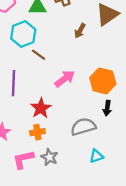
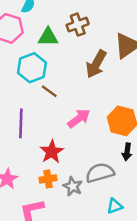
brown arrow: (80, 31) -> (96, 64), size x1.6
gray star: (49, 157) -> (73, 186), moved

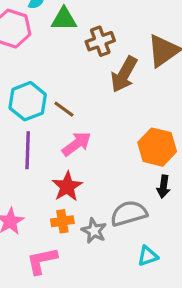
brown cross: (78, 25) -> (100, 41), moved
green triangle: (48, 37) -> (64, 19), moved
cyan hexagon: (32, 68) -> (28, 101), moved
pink arrow: (79, 118) -> (77, 144), moved

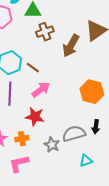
brown cross: (100, 41) -> (45, 32), moved
red star: (67, 187) -> (35, 117), turned -30
black arrow: (163, 187) -> (96, 127), moved
orange cross: (62, 221) -> (22, 139), moved

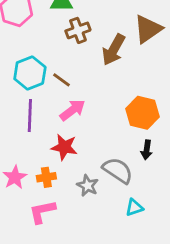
black arrow: (96, 127) -> (147, 150), moved
gray semicircle: (74, 134) -> (118, 170), turned 50

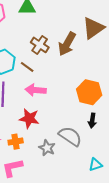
brown cross: (78, 30) -> (40, 45), moved, turned -36
pink arrow: (72, 110) -> (36, 90), turned -138
cyan triangle: (134, 207) -> (95, 165), moved

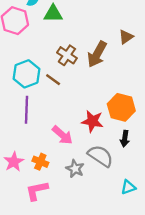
brown triangle: (93, 28) -> (126, 37), size x0.6
pink arrow: (36, 90) -> (62, 135), moved, turned -144
red star: (29, 118) -> (92, 121), moved
orange cross: (16, 142) -> (40, 162), turned 32

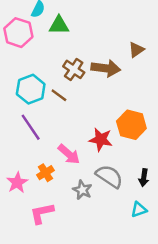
brown arrow: (97, 54) -> (106, 68), turned -112
purple line: (26, 110) -> (31, 127), turned -36
black arrow: (125, 139) -> (144, 178), moved
orange cross: (40, 162) -> (45, 173), moved, turned 35

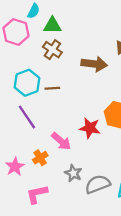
brown cross: (74, 69) -> (52, 50), moved
brown line: (59, 95) -> (52, 88), turned -40
gray semicircle: (109, 176) -> (98, 184), moved, turned -55

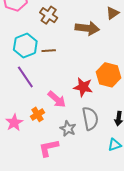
gray semicircle: (98, 184) -> (90, 118), moved, turned 100
pink L-shape: (37, 194) -> (49, 148), moved

